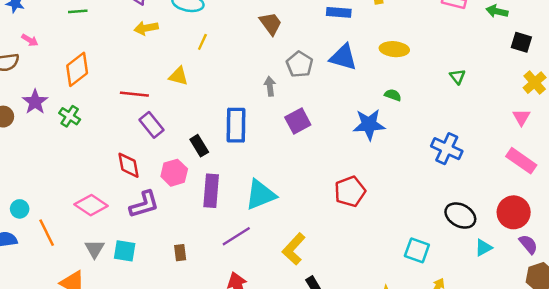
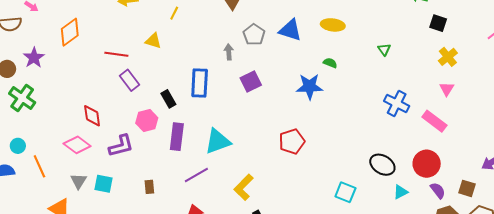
green cross: (70, 116) -> (22, 98), moved, size x1.5
pink triangle: (521, 117) -> (447, 89), moved
blue cross: (447, 149) -> (397, 103), moved
red diamond: (129, 165) -> (92, 116), moved

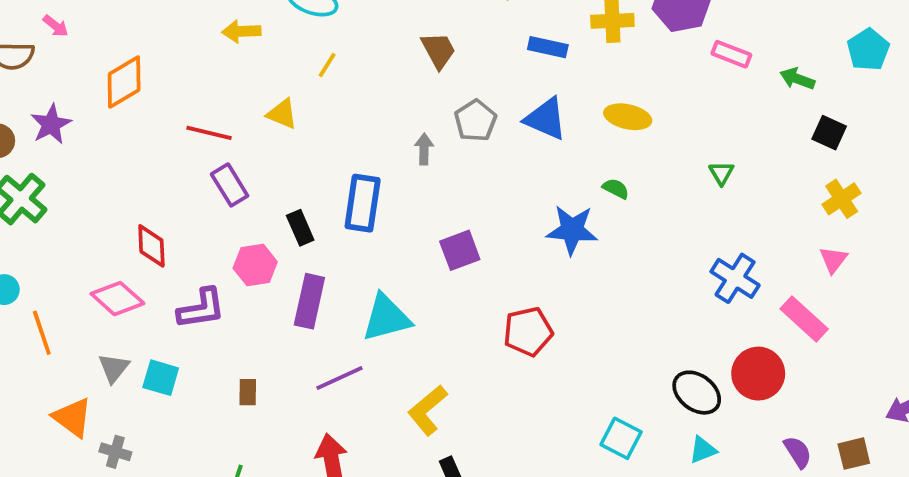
purple square: (251, 82) -> (460, 250), moved
red circle: (427, 164) -> (758, 374), moved
brown square: (467, 188) -> (854, 454), turned -36
cyan triangle: (401, 192) -> (703, 450), moved

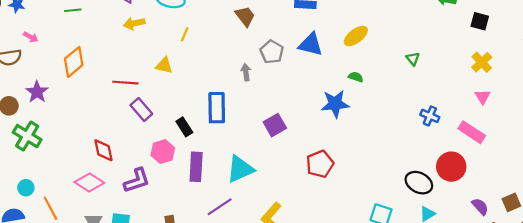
yellow ellipse: (628, 117) -> (356, 36), turned -40
black square: (829, 133) -> (480, 21), moved
blue cross: (735, 278) -> (430, 116), size x0.7

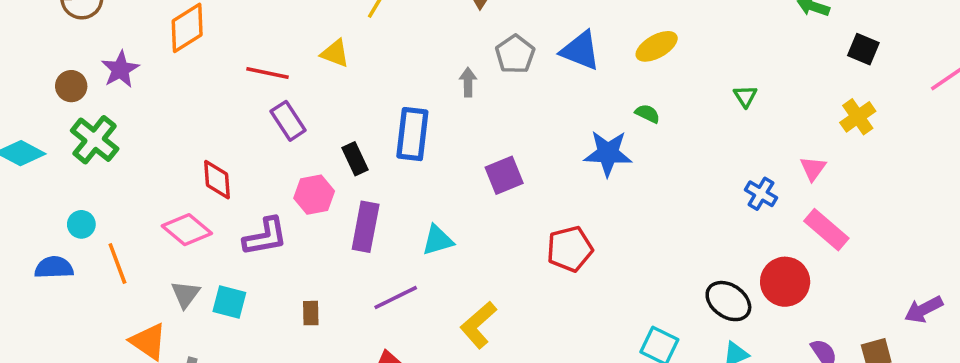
pink triangle: (483, 97) -> (813, 168), moved
cyan triangle: (240, 169) -> (438, 240), size x0.7

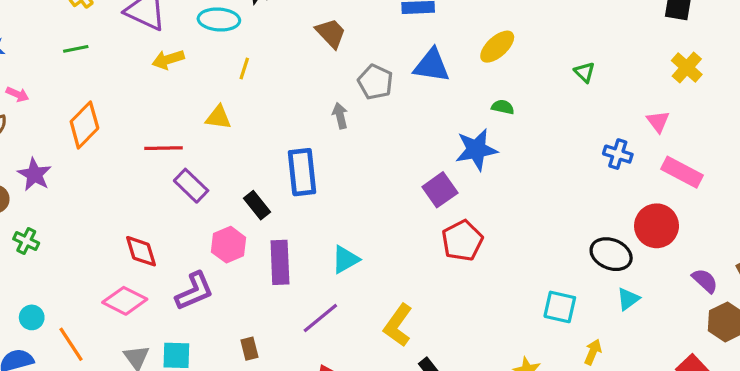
green cross: (95, 140) -> (26, 241), size x0.6
purple square: (504, 175) -> (440, 190), moved

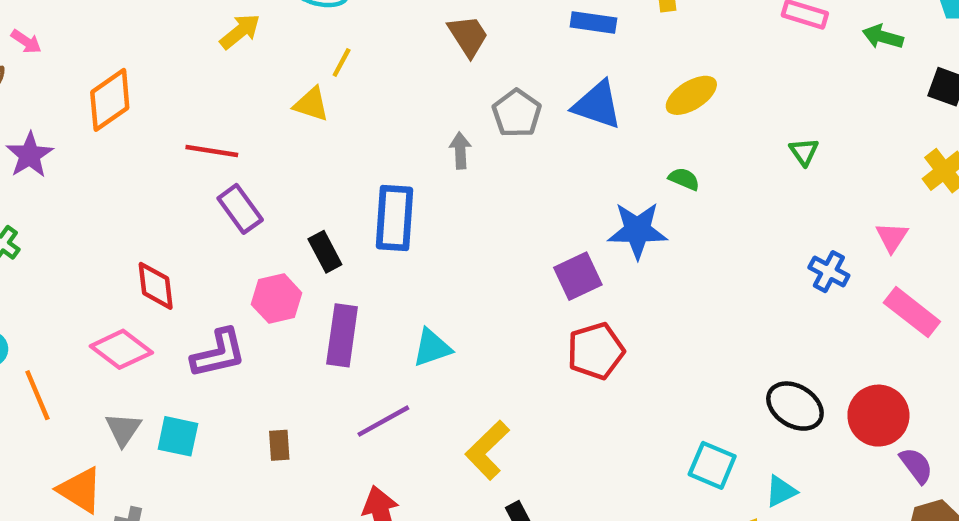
yellow arrow: (168, 59) -> (240, 31), turned 148
yellow triangle: (218, 117) -> (311, 104), moved
red circle: (657, 226) -> (878, 416), moved
cyan triangle: (628, 299) -> (781, 491), moved

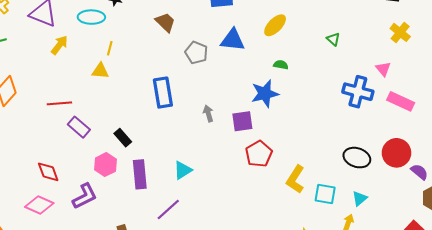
gray arrow: (460, 151) -> (208, 113), moved
blue rectangle: (394, 218) -> (163, 93), moved
blue cross: (829, 272) -> (358, 92), size x1.6
purple square: (578, 276) -> (242, 121), turned 30
yellow L-shape: (487, 450) -> (295, 179), moved

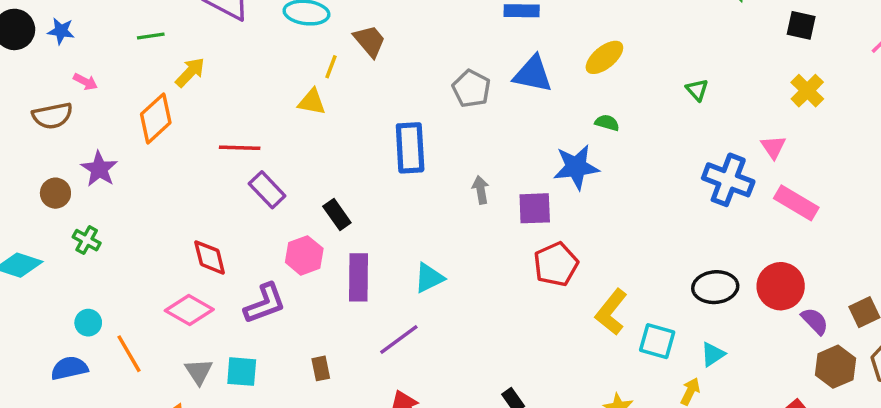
brown trapezoid: (165, 22) -> (370, 41), moved
yellow arrow: (59, 45) -> (190, 72), moved
black ellipse: (357, 158) -> (715, 287), turned -30

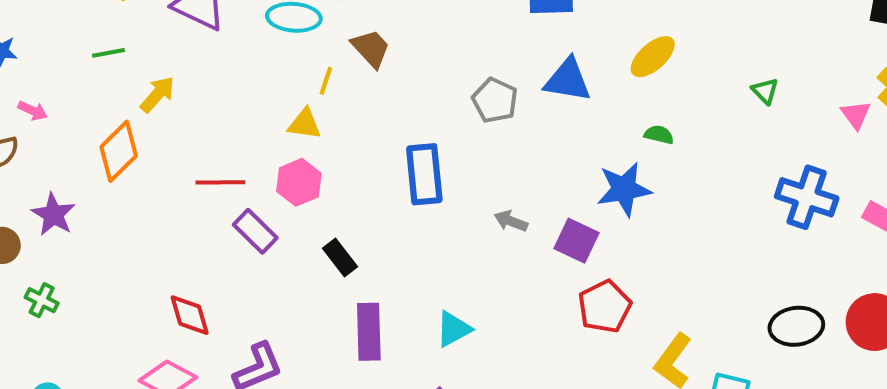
pink triangle: (773, 147) -> (856, 115), moved
gray arrow: (481, 190) -> (511, 221), turned -56
purple square: (535, 208) -> (576, 241), turned 30
pink hexagon: (304, 255) -> (299, 182), moved

